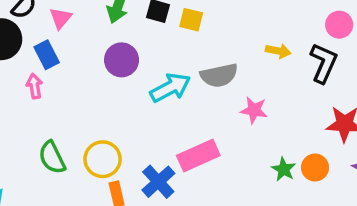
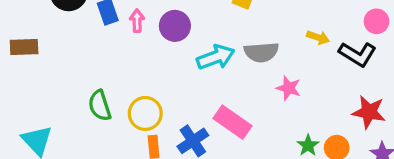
black L-shape: (324, 63) -> (358, 54), turned 90
pink arrow: (34, 86) -> (137, 21), moved
pink rectangle: (198, 156) -> (232, 122), turned 51

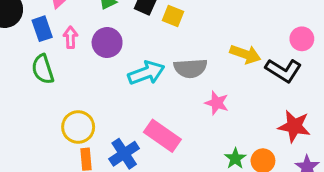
yellow arrow: (318, 37) -> (245, 54), size x1.4
green semicircle: (100, 106) -> (43, 69), moved

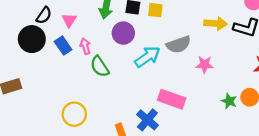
purple circle: (107, 43) -> (123, 33), moved
green semicircle: (43, 69) -> (100, 67), moved
yellow circle: (78, 127) -> (74, 114), moved

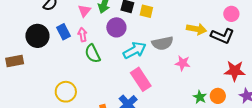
pink triangle: (69, 20) -> (84, 11), moved
black circle: (32, 39) -> (37, 36), moved
pink rectangle: (172, 99) -> (141, 79), moved, turned 30

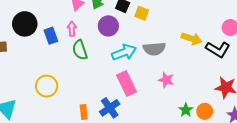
blue rectangle: (63, 32) -> (51, 36), moved
pink star: (183, 63) -> (166, 80), moved

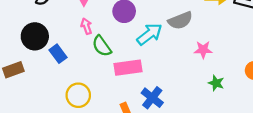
blue rectangle: (51, 36) -> (58, 54), moved
pink rectangle: (127, 83) -> (128, 68), moved, turned -55
green star: (186, 110) -> (216, 83), moved

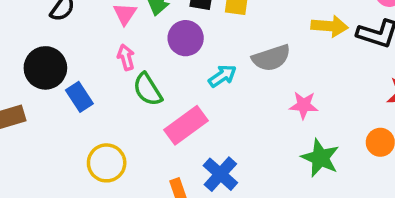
cyan arrow: (149, 34) -> (222, 76), size x0.7
pink rectangle: (128, 68) -> (186, 125), turned -32
green star: (216, 83) -> (320, 158), size x1.5

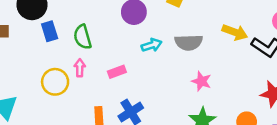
pink arrow: (126, 57) -> (80, 68), moved
green semicircle: (148, 89) -> (82, 37), moved
pink rectangle: (186, 125) -> (117, 72), size x0.6

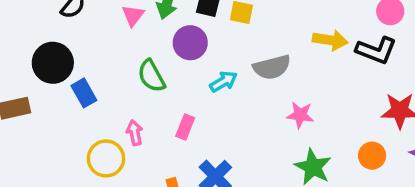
green semicircle: (82, 37) -> (151, 76), moved
pink rectangle: (117, 72) -> (185, 127), turned -36

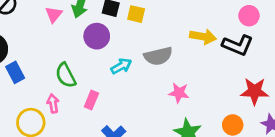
green semicircle: (151, 76) -> (66, 75), moved

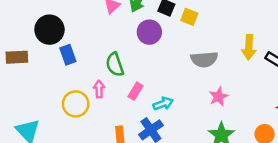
yellow arrow: (203, 37) -> (249, 47), turned 75
cyan arrow: (121, 66) -> (163, 104), moved
pink star: (179, 93) -> (219, 97), turned 30

